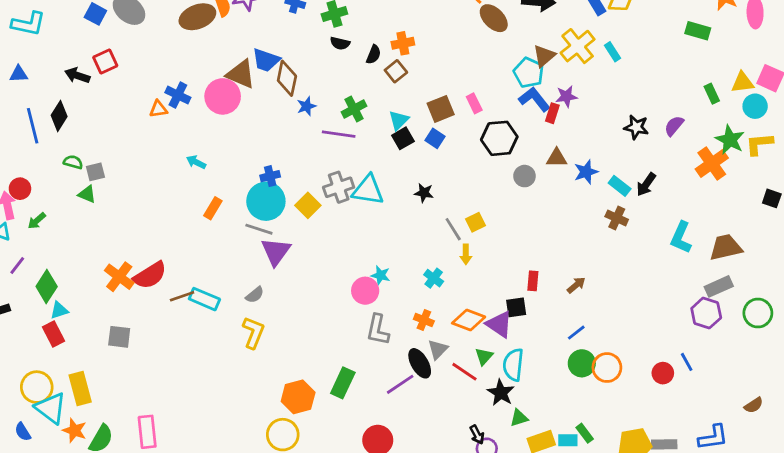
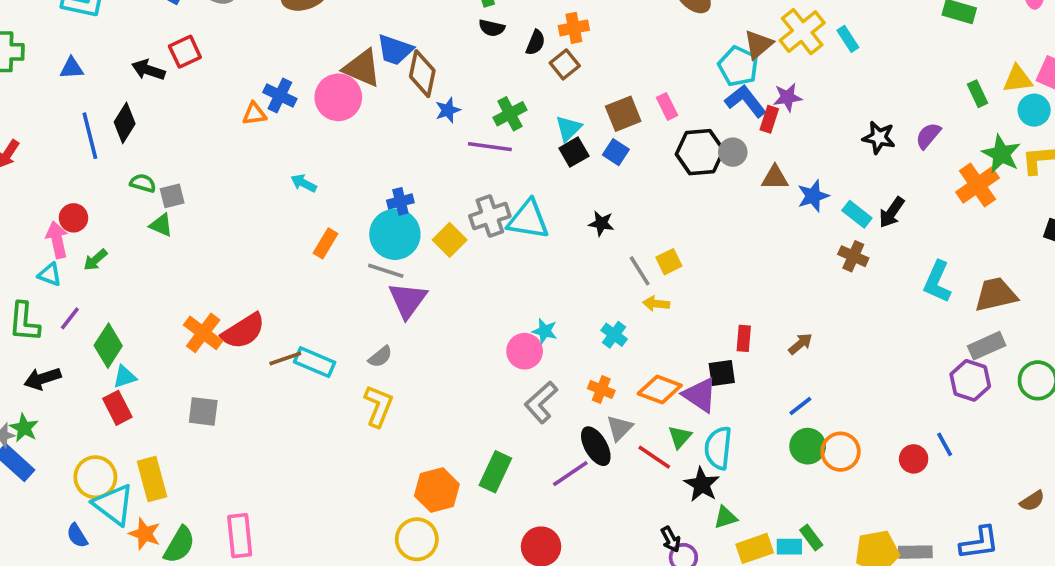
gray circle: (524, 176) -> (733, 152), moved
yellow arrow: (466, 254) -> (656, 304), turned 96
gray L-shape: (378, 330) -> (541, 402), turned 36

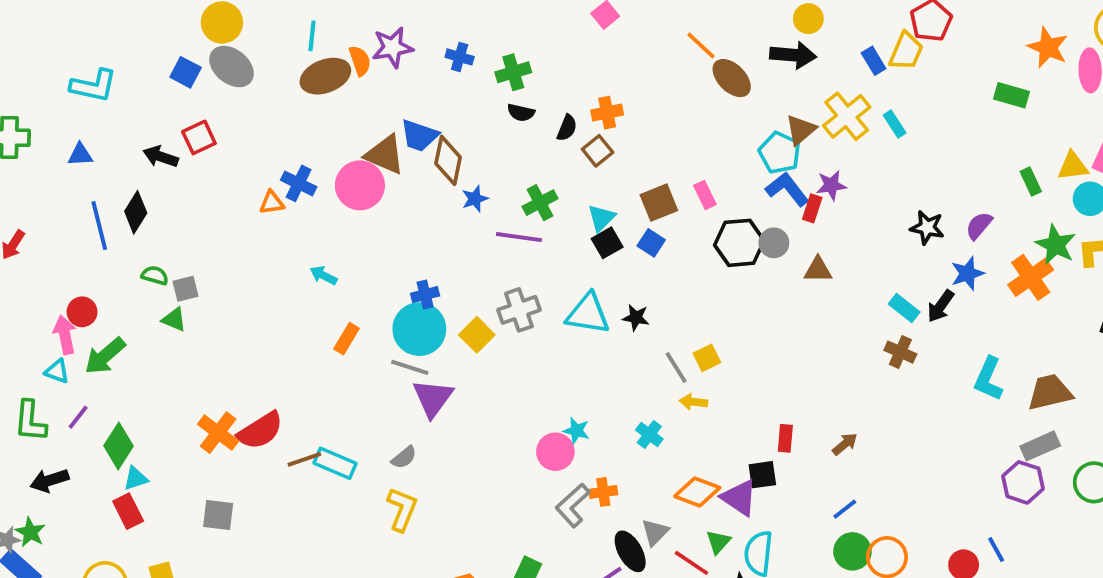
blue star: (813, 196) -> (967, 273), moved
cyan triangle: (528, 220) -> (588, 314), moved
green arrow: (95, 260) -> (105, 356), size x1.6
orange cross: (601, 390) -> (603, 492), moved, turned -30

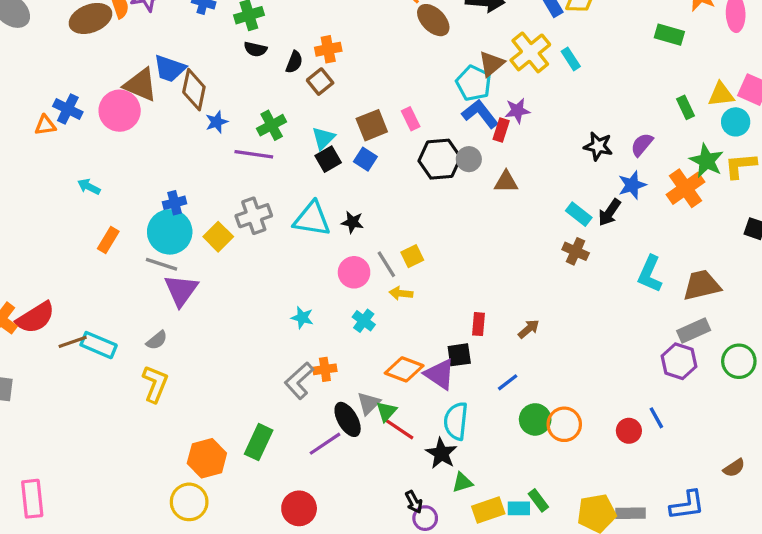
pink circle: (555, 452) -> (354, 272), moved
blue line: (845, 509) -> (508, 382), moved
green triangle: (718, 542) -> (386, 411), moved

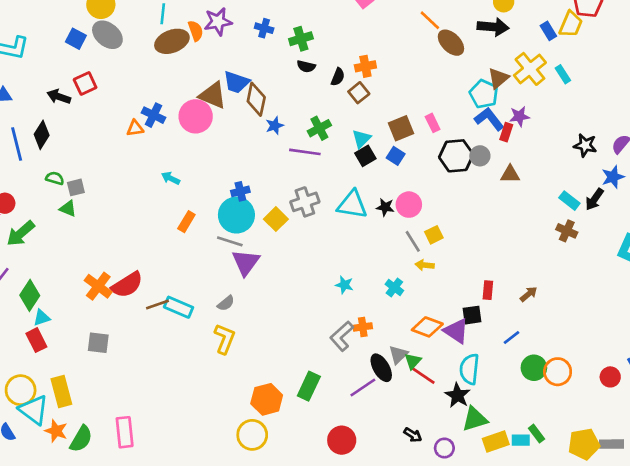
pink circle: (354, 272) -> (409, 205), moved
green triangle: (462, 483) -> (475, 419), size x1.5
black arrow: (414, 502) -> (413, 435), moved, turned -30

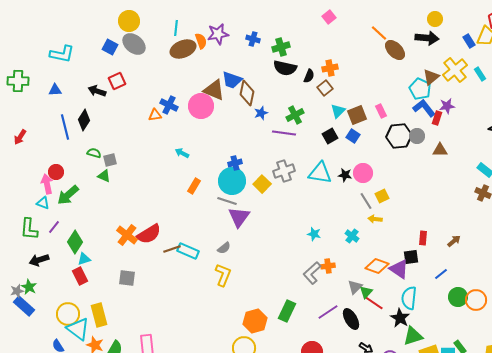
black semicircle: (306, 66) -> (285, 68), size x1.6
cyan triangle: (361, 139) -> (338, 111), moved
black ellipse: (381, 368) -> (351, 319), moved

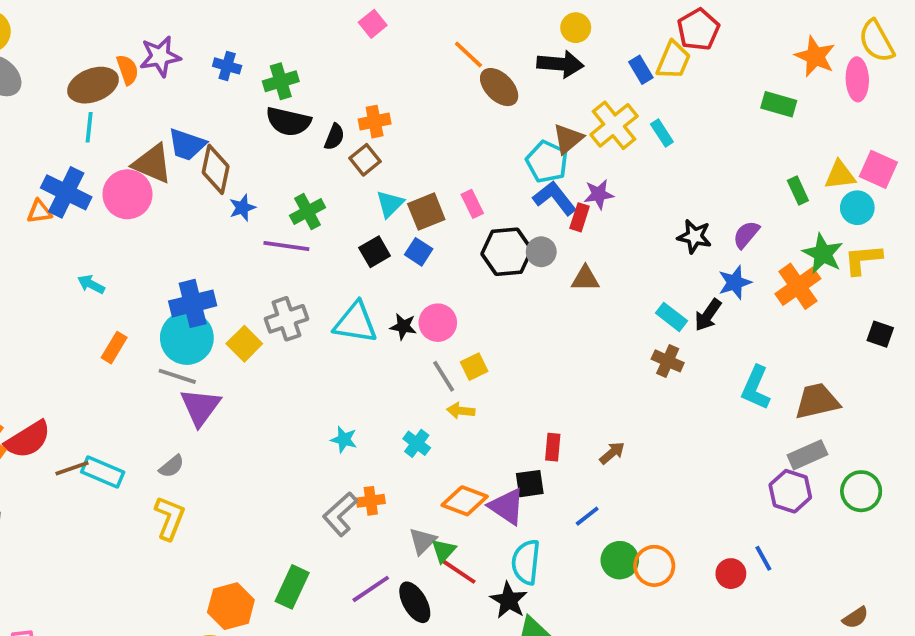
cyan line: (176, 28) -> (89, 127), moved
blue cross: (169, 105) -> (66, 192), size x1.4
blue cross: (235, 163) -> (193, 303), size x1.6

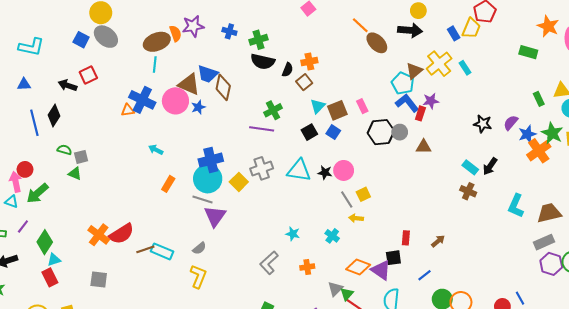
blue star: (242, 208) -> (198, 107), moved
blue star: (735, 282) -> (527, 134), moved
purple hexagon: (790, 491) -> (551, 264), moved
gray L-shape: (340, 514) -> (269, 263), moved

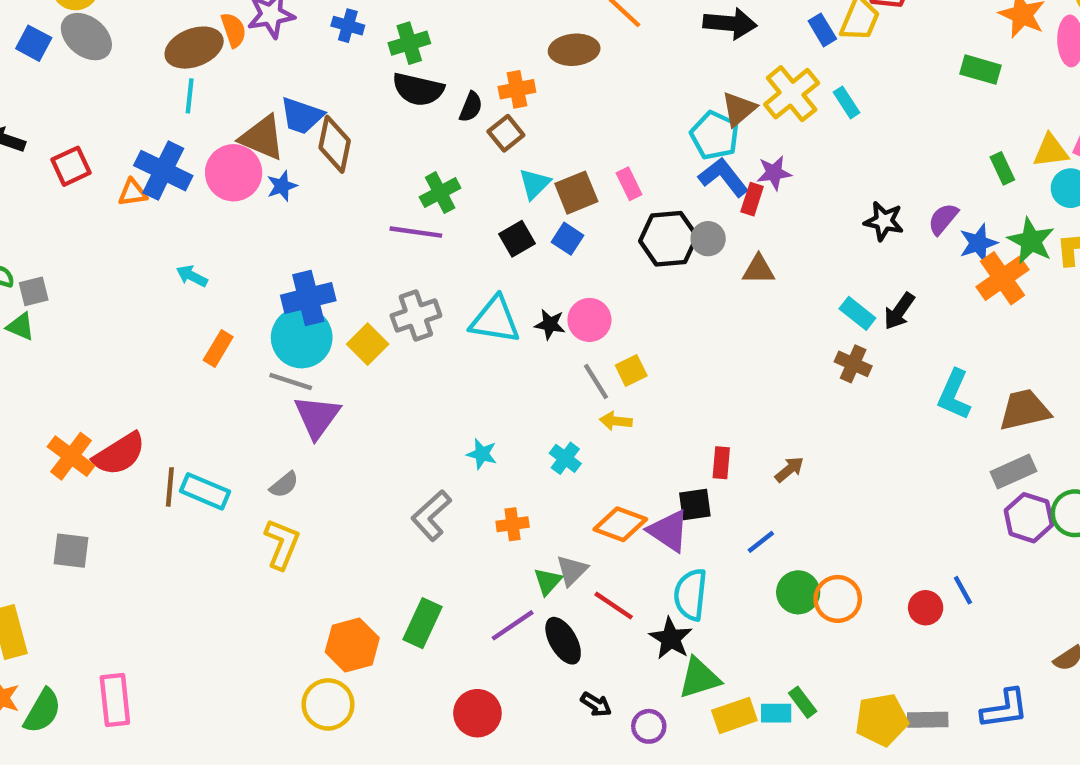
brown ellipse: (377, 43) -> (574, 50), moved, turned -50
red square: (88, 75) -> (71, 166), moved
brown line: (145, 249) -> (170, 487), turned -66
green triangle: (347, 294) -> (548, 581), moved

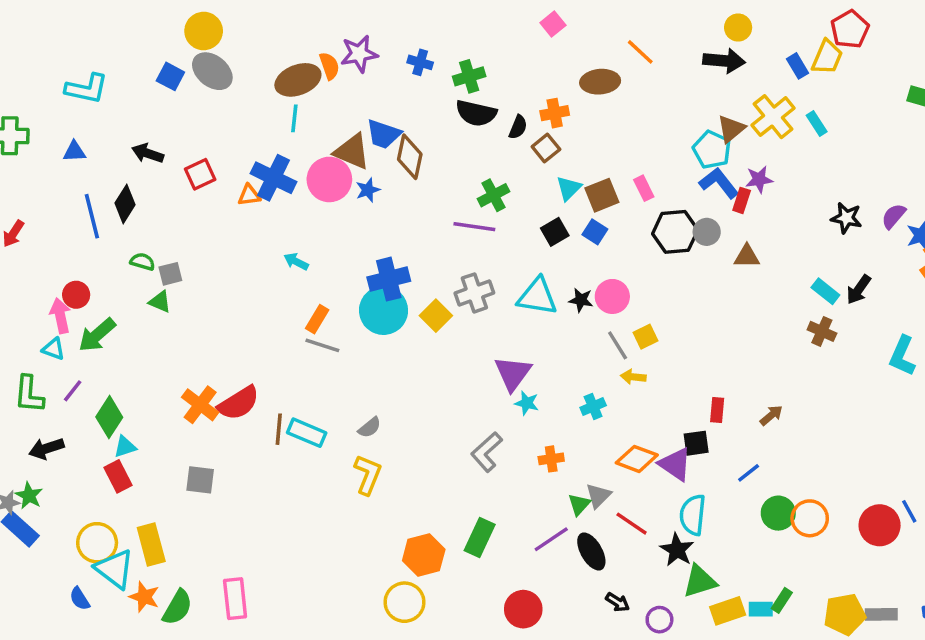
gray line: (291, 381) -> (322, 345), moved
purple triangle: (317, 417) -> (513, 373), moved
cyan cross: (565, 458) -> (593, 407), turned 30
red circle: (926, 608) -> (880, 525), size x1.5
green rectangle: (803, 702) -> (782, 600), turned 70

